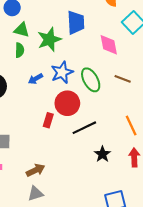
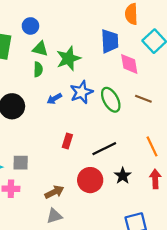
blue trapezoid: (76, 23) -> (110, 41), moved
red circle: (67, 103) -> (90, 180), moved

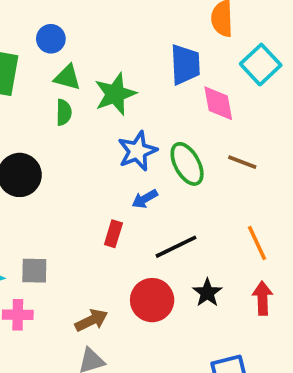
blue arrow: (54, 99) -> (145, 199), moved

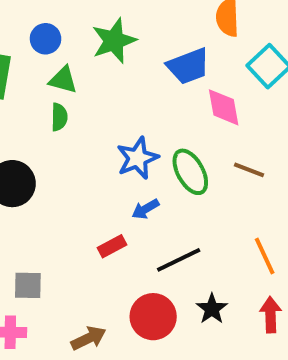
blue trapezoid: (185, 65) -> (188, 66), turned 72
green star: (115, 94) -> (114, 41), moved
red rectangle: (113, 234) -> (112, 246), turned 45

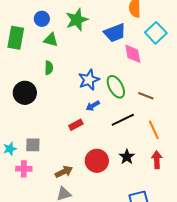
green semicircle: (59, 117) -> (49, 68), moved
brown line: (249, 170) -> (146, 96), moved
black line: (179, 260) -> (123, 120), moved

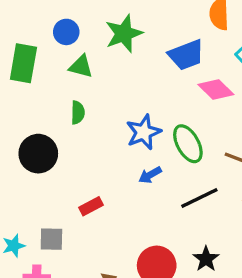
pink diamond: (133, 54) -> (216, 89), turned -35
red rectangle: (76, 125) -> (91, 206), moved

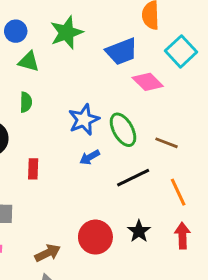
red rectangle: (91, 206) -> (33, 169), moved, turned -60

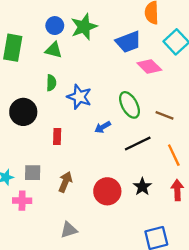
blue circle: (16, 31) -> (55, 26), moved
blue star: (84, 120) -> (79, 97), moved, turned -30
brown arrow: (48, 253) -> (65, 182), moved, turned -42

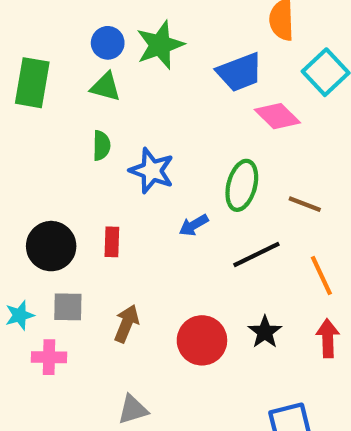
green ellipse: (129, 105) -> (242, 185), turned 44
black circle: (23, 112) -> (51, 246), moved

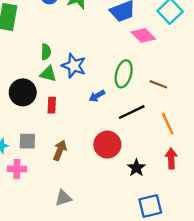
green triangle: (106, 87) -> (48, 74), moved
black circle: (51, 246) -> (23, 92), moved
black star: (265, 332) -> (136, 168), moved
red circle: (202, 340) -> (107, 145), moved

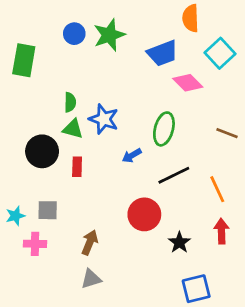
brown line: (158, 84) -> (227, 133), moved
brown arrow: (60, 150) -> (90, 242), moved

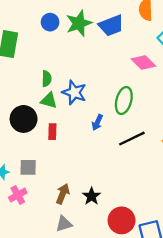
blue trapezoid: (163, 53) -> (111, 26), moved
blue arrow: (132, 156) -> (97, 122), turned -35
red circle: (144, 214) -> (122, 220), moved
black star: (179, 242) -> (92, 196), moved
pink cross: (35, 244) -> (18, 195), turned -30

